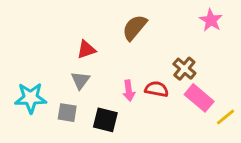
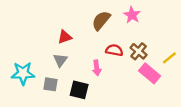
pink star: (211, 20) -> (132, 15), moved
red semicircle: (157, 89) -> (114, 50), moved
yellow line: (225, 117) -> (169, 58), moved

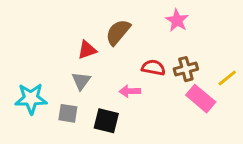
brown semicircle: (101, 20) -> (118, 32), moved
brown cross: (139, 51) -> (186, 69), turned 35
pink arrow: (97, 68) -> (130, 91), turned 96

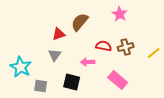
cyan star: (31, 99) -> (21, 67), turned 30
pink rectangle: (201, 99) -> (118, 80), moved
gray square: (68, 113) -> (41, 86), moved

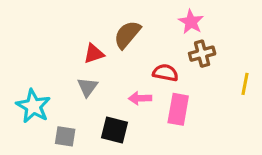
brown cross: (126, 47) -> (202, 54), moved
yellow line: (154, 53) -> (245, 84), turned -40
pink rectangle: (118, 80) -> (178, 109), moved, turned 60

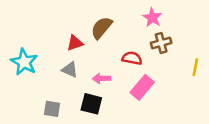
gray triangle: (87, 87) -> (70, 70), turned -42
pink arrow: (140, 98) -> (102, 78), moved
cyan star: (33, 106) -> (24, 62), moved
pink rectangle: (178, 109) -> (142, 87), turned 30

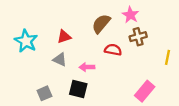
brown semicircle: (102, 28) -> (101, 24), moved
cyan star: (24, 62) -> (26, 41), moved
pink rectangle: (142, 87) -> (145, 91), moved
gray square: (52, 109) -> (44, 93), turned -32

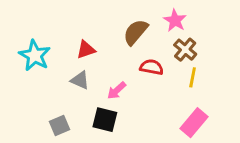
brown cross: (138, 37) -> (185, 50), turned -35
yellow line: (167, 57) -> (193, 77), moved
pink arrow: (87, 67) -> (117, 90), turned -40

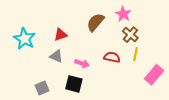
red semicircle: (152, 67) -> (112, 57), moved
pink arrow: (117, 90) -> (82, 63), turned -120
pink rectangle: (194, 123) -> (154, 75), moved

